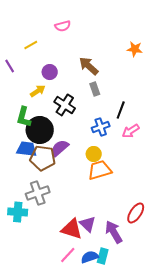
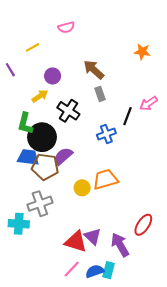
pink arrow: (131, 131) -> (149, 103), moved
yellow circle: (94, 154) -> (82, 188), moved

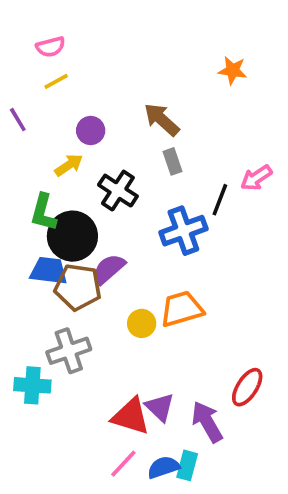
pink semicircle: (66, 27) -> (51, 47), moved
orange star: (142, 52) -> (233, 70), moved
blue cross: (106, 134) -> (183, 231), size x1.4

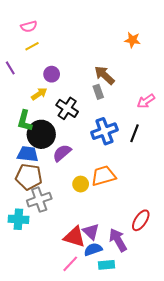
brown arrow: (162, 120) -> (104, 75), moved
black line: (220, 200) -> (135, 133), moved
brown pentagon: (78, 287) -> (29, 177), moved
cyan rectangle: (187, 465) -> (107, 265), turned 70
blue semicircle: (163, 467) -> (93, 249), moved

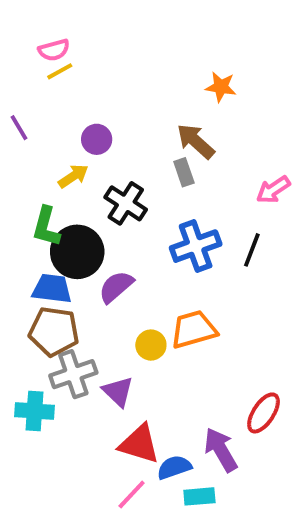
orange star: (132, 40) -> (221, 87), moved
yellow line: (32, 46) -> (60, 71), moved
purple triangle: (91, 232) -> (118, 392), moved

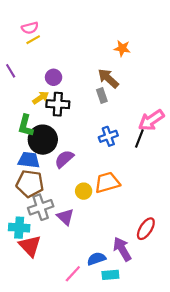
pink arrow: (273, 190) -> (151, 120), moved, size x1.4
black cross: (126, 203) -> (58, 104), moved, turned -30
blue cross: (196, 246) -> (108, 136), size x0.7
red triangle: (139, 444) -> (30, 246), moved, turned 30

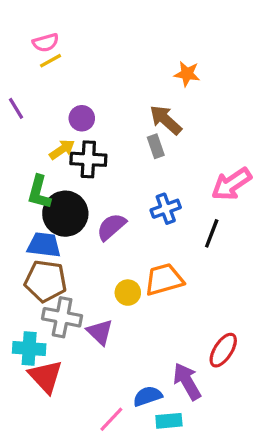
black line: (139, 138) -> (212, 233), moved
purple semicircle: (64, 159) -> (111, 227), moved
gray cross: (41, 207) -> (62, 317), turned 30

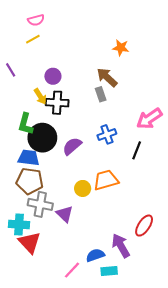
pink semicircle: (46, 43) -> (36, 20), moved
yellow arrow: (62, 149) -> (40, 96), turned 91

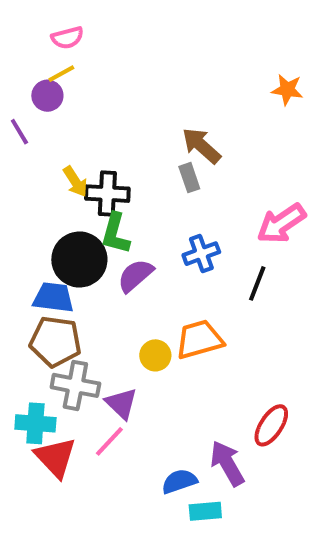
orange star: (121, 48) -> (287, 90), moved
purple circle: (53, 76) -> (47, 96), moved
green L-shape: (25, 124) -> (115, 234), moved
pink line: (72, 270) -> (109, 441), moved

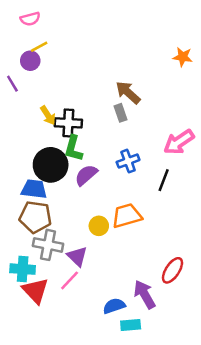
pink semicircle: (67, 38) -> (30, 19), moved

